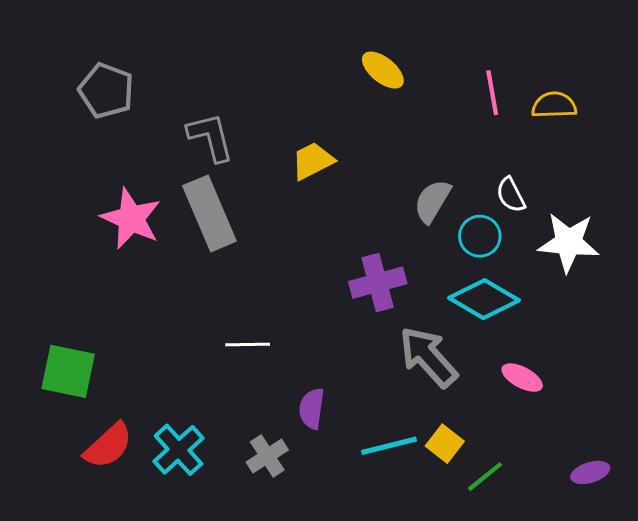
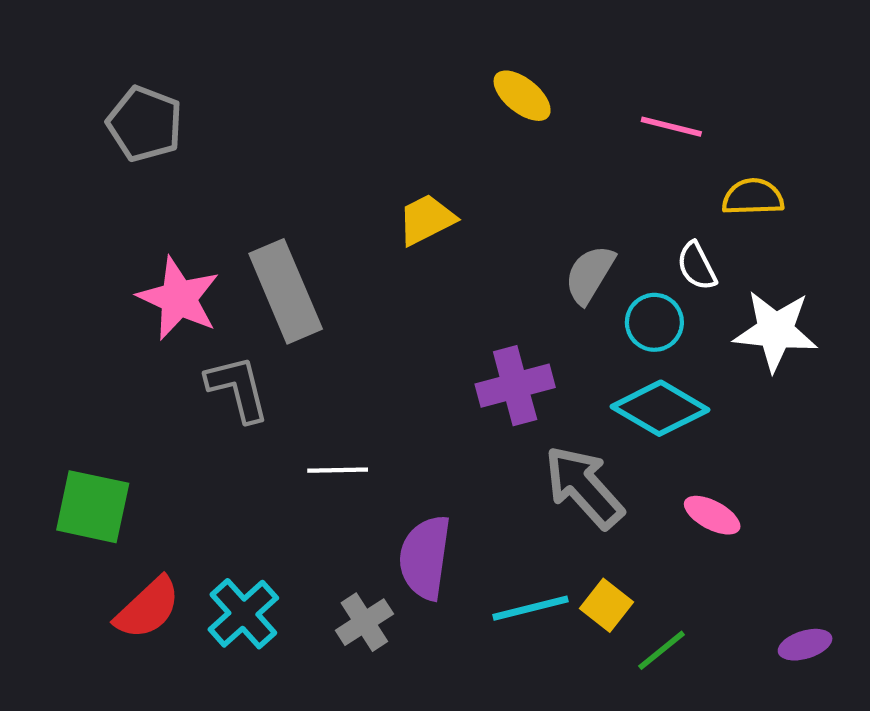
pink line: (492, 93) -> (671, 127), turned -66
yellow semicircle: (554, 105) -> (753, 197), moved
gray L-shape: (211, 137) -> (238, 388), moved
purple semicircle: (312, 408) -> (425, 557), size x1.5

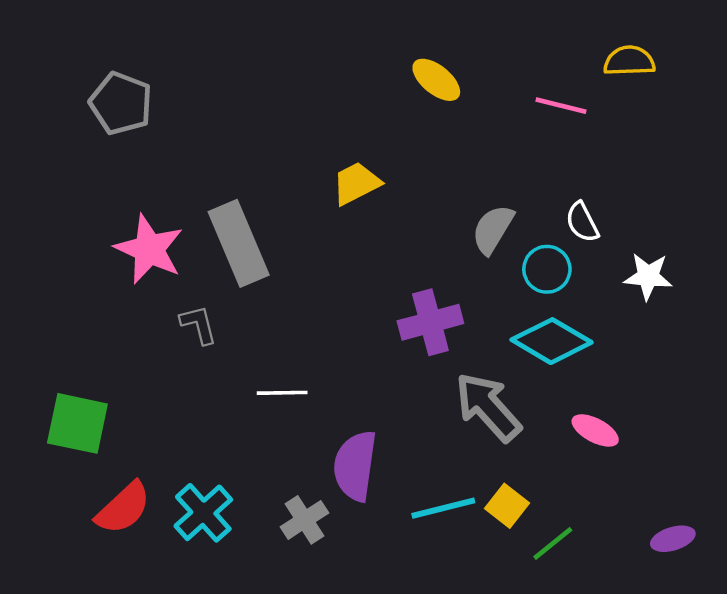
yellow semicircle: (753, 197) -> (629, 61), moved
white star: (775, 331) -> (648, 276), size x0.7
gray L-shape: (238, 388) -> (199, 325), size x0.7

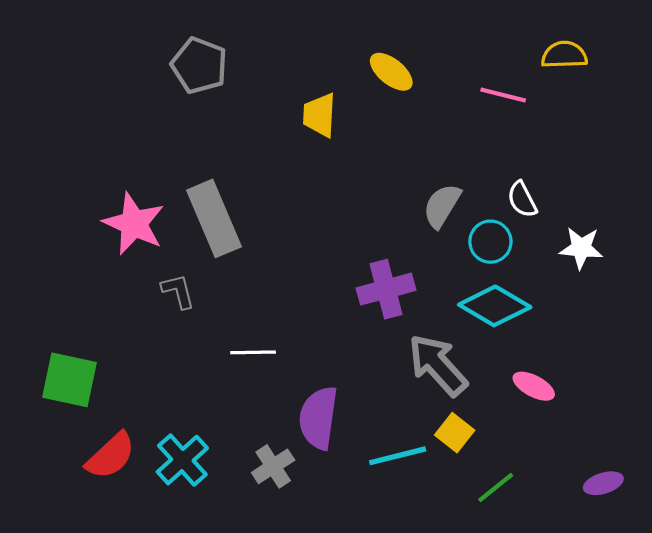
gray pentagon: (121, 103) -> (199, 65), moved
yellow trapezoid: (356, 183) -> (320, 115), moved, turned -60
yellow square: (507, 506) -> (455, 433), moved

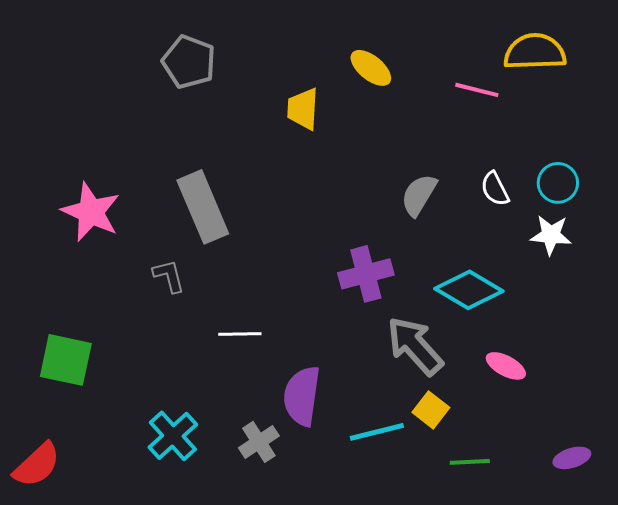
yellow semicircle: (564, 55) -> (535, 52), size x1.4
pink star: (134, 224) -> (91, 212), moved
cyan circle: (490, 242) -> (558, 183), moved
red semicircle: (111, 456) -> (37, 465), moved
green line: (496, 487) -> (470, 462), turned 36

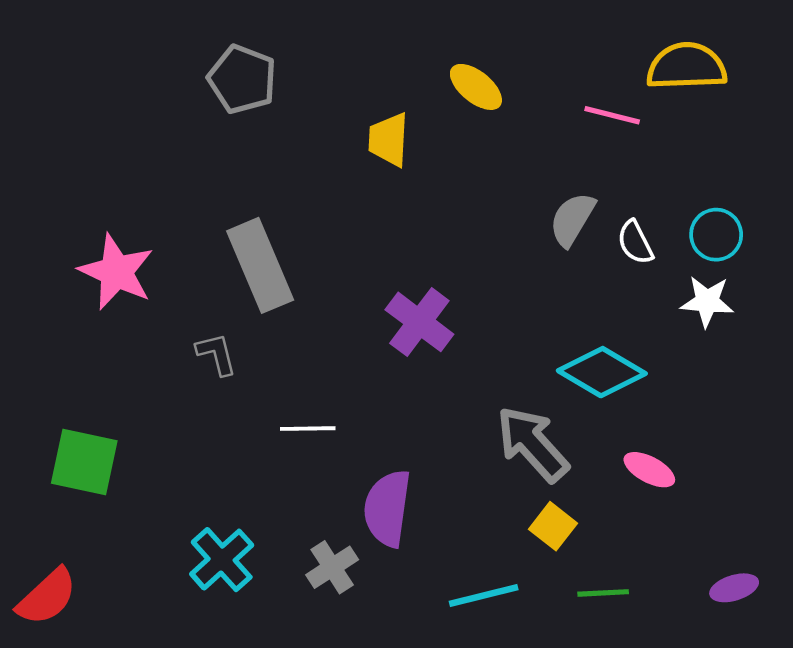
gray semicircle: (419, 195) -> (572, 219), moved
purple cross: (366, 274) -> (419, 322), moved, turned -38
cyan line: (377, 432) -> (484, 596), moved

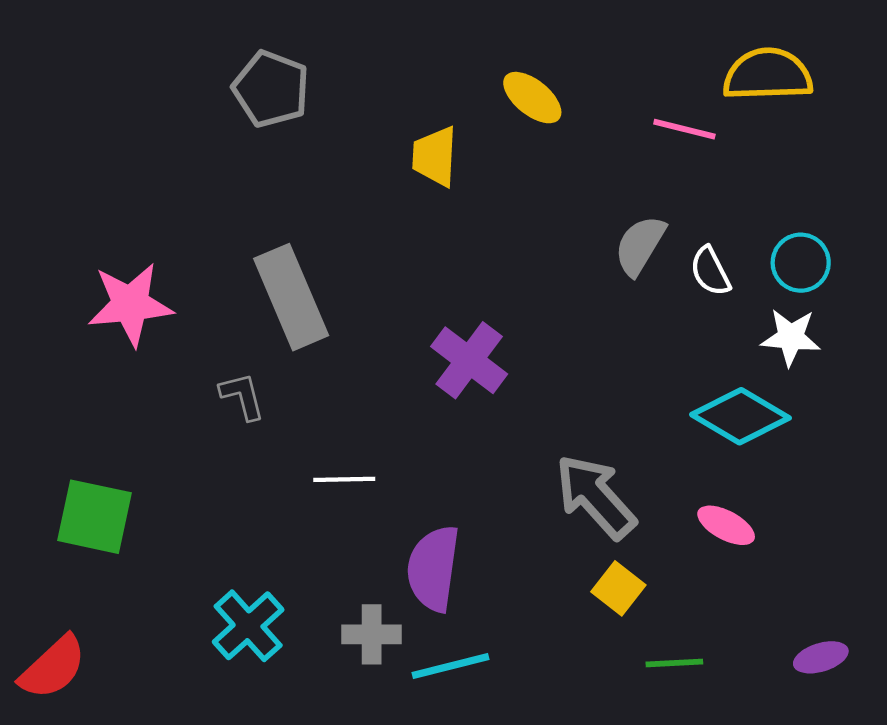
pink star: (116, 272) -> (130, 304), turned -30
cyan diamond: (602, 372) -> (740, 416), moved
gray cross: (332, 567) -> (372, 634), turned 33
cyan line: (484, 596) -> (450, 666), moved

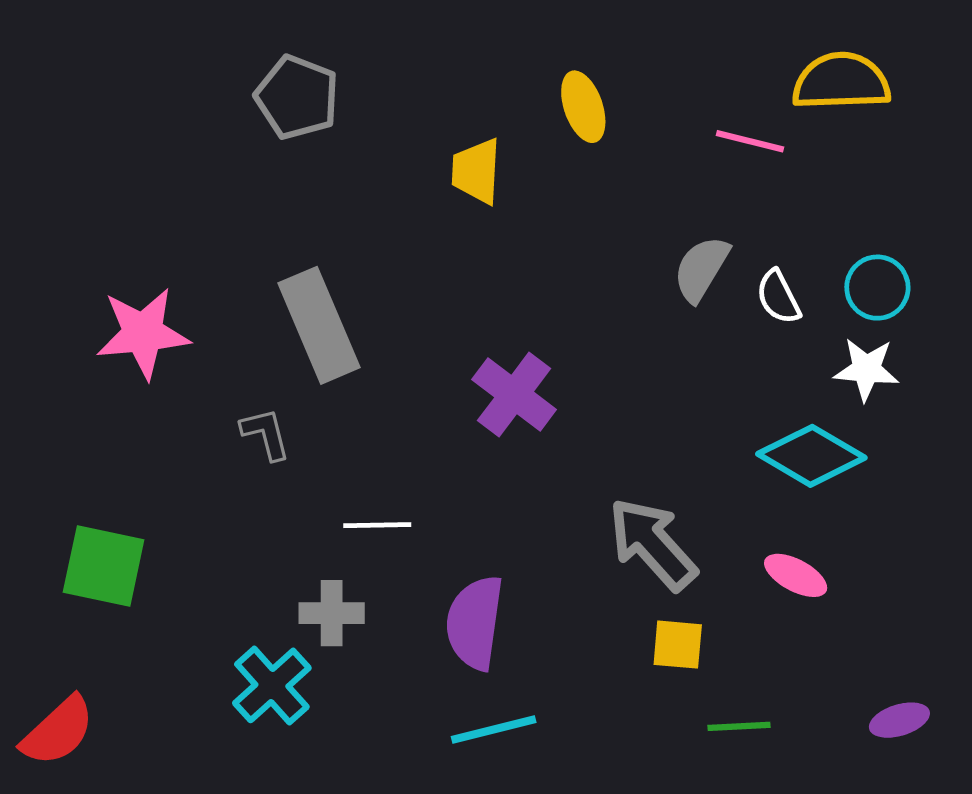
yellow ellipse: (532, 98) -> (583, 107), turned 32
yellow square: (618, 588) -> (678, 645), turned -33
gray cross: (372, 634) -> (332, 613), moved

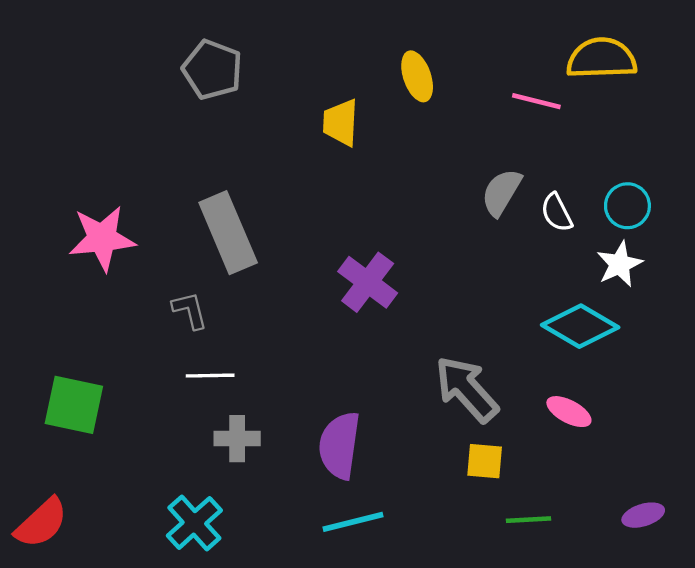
white star: (866, 369) -> (620, 264), turned -30
white line: (377, 525) -> (210, 376), moved
cyan cross: (272, 685) -> (194, 523), moved

